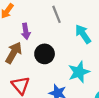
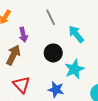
black circle: (45, 54) -> (53, 53), moved

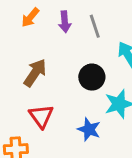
purple arrow: (23, 35) -> (65, 22), moved

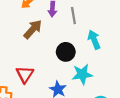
brown arrow: (35, 73) -> (33, 29), moved

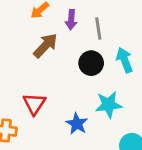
black circle: (66, 52) -> (91, 63), moved

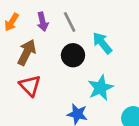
red triangle: (34, 104) -> (30, 86), moved

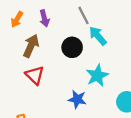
gray line: (70, 22) -> (84, 15), moved

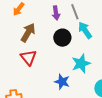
purple arrow: (44, 18) -> (56, 13), moved

